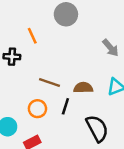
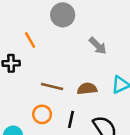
gray arrow: (110, 48) -> (98, 46), moved
black line: (65, 106) -> (71, 119), moved

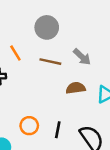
brown line: (52, 86) -> (50, 62), moved
brown semicircle: (87, 89) -> (76, 88), moved

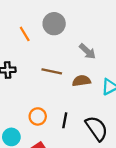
orange line: (15, 53) -> (25, 34), moved
brown line: (50, 62) -> (52, 71), moved

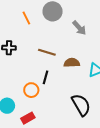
gray arrow: (87, 51) -> (79, 28), moved
black line: (65, 120) -> (45, 77), moved

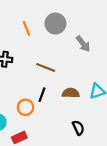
brown semicircle: (72, 63) -> (71, 93), moved
black semicircle: (81, 105) -> (78, 128), size x0.6

